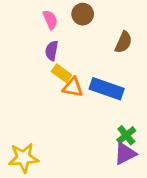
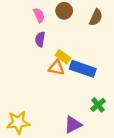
brown semicircle: (124, 42) -> (96, 17), moved
yellow rectangle: (62, 73) -> (63, 57), moved
purple triangle: (125, 154) -> (73, 125), moved

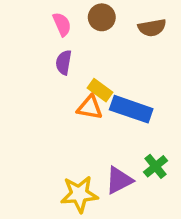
brown semicircle: (96, 17) -> (152, 28), turned 56
yellow star: (18, 122) -> (79, 194), moved
purple triangle: (73, 125) -> (119, 180), moved

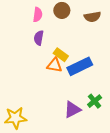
pink semicircle: (62, 24) -> (38, 15), turned 32
blue rectangle: (131, 109) -> (80, 66), turned -45
yellow star: (79, 194) -> (15, 118), moved

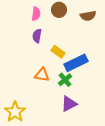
orange triangle: (54, 65) -> (42, 75), moved
green cross: (95, 101) -> (65, 80), moved
yellow star: (15, 118) -> (15, 112), turned -30

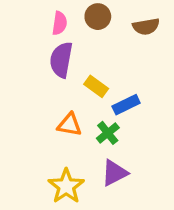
purple semicircle: (37, 36) -> (61, 60), size x1.5
blue rectangle: (76, 63) -> (126, 105), size x0.7
yellow star: (15, 112) -> (66, 186), moved

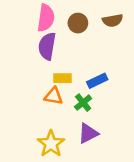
brown circle: (98, 17) -> (78, 23), moved
pink semicircle: (60, 23) -> (46, 18), size x1.5
yellow rectangle: (96, 86) -> (63, 78), moved, turned -36

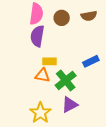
blue rectangle: (97, 81) -> (91, 61), moved
green cross: (83, 103) -> (66, 80), size x1.5

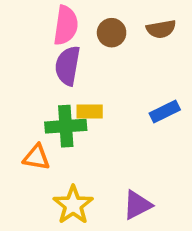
orange triangle: (42, 75) -> (36, 157), moved
green cross: (66, 80) -> (66, 126), moved, turned 35
purple triangle: (70, 105) -> (137, 205), moved

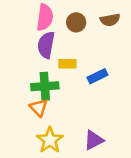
yellow rectangle: (90, 111) -> (67, 64), moved
blue rectangle: (165, 111) -> (97, 76), moved
orange triangle: (36, 157) -> (39, 108), moved, turned 36

